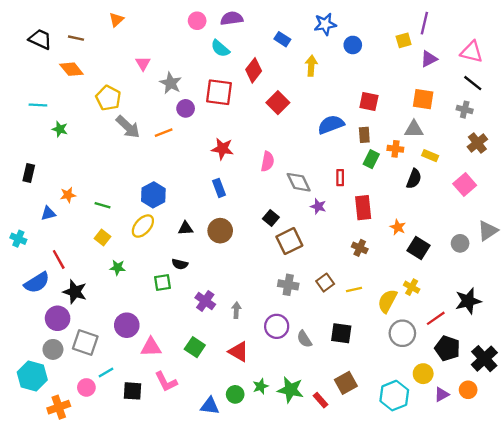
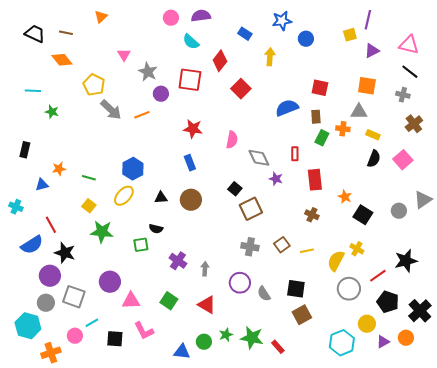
black semicircle: (414, 179) -> (374, 159), moved
green star: (118, 268) -> (102, 232), size x1.6
brown square: (346, 383) -> (302, 315), moved

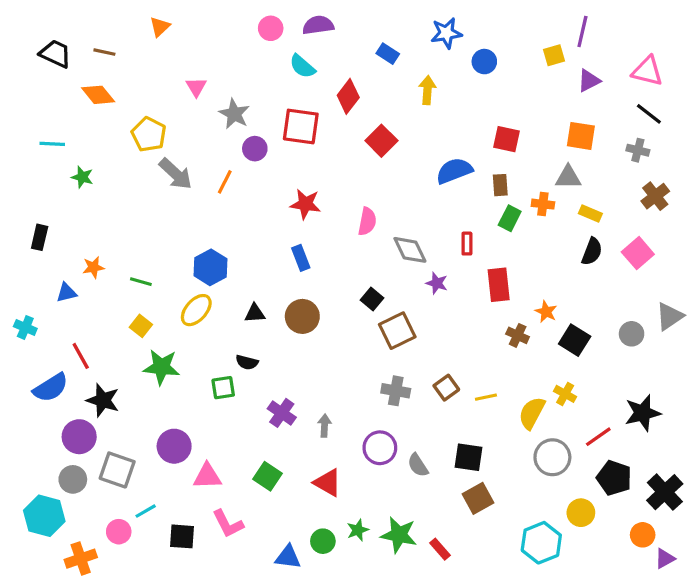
orange line: (142, 115) -> (225, 182), turned -42
brown cross: (312, 215) -> (518, 335), moved
purple triangle: (383, 342) -> (665, 559), moved

